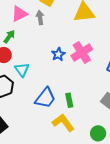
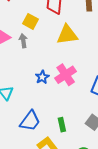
green rectangle: (69, 100) -> (62, 125), moved

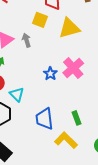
yellow square: (31, 21) -> (40, 20), moved
blue trapezoid: (30, 121) -> (44, 119), turned 145

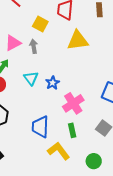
yellow square: (40, 20) -> (40, 24), moved
pink cross: (73, 68) -> (73, 103), moved
cyan triangle: (17, 94) -> (31, 78), moved

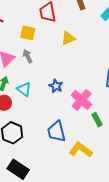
yellow triangle: (78, 40) -> (68, 38), size x0.7
cyan triangle: (31, 78) -> (24, 89), moved
green rectangle: (72, 130) -> (97, 120), moved

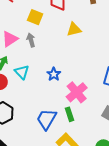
green rectangle: (97, 120) -> (70, 114), moved
blue trapezoid: (56, 131) -> (47, 119), turned 35

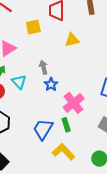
yellow square: (35, 17) -> (33, 27), turned -35
gray arrow: (31, 40) -> (43, 67), moved

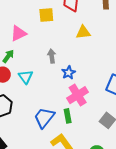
cyan triangle: (19, 82) -> (26, 77), moved
blue star: (51, 84) -> (69, 73), moved

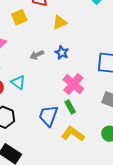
gray arrow: (52, 56) -> (37, 55), turned -88
blue star: (69, 73) -> (62, 53), moved

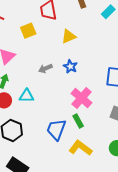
cyan triangle: (18, 82) -> (27, 96), turned -35

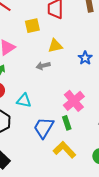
yellow triangle: (69, 36) -> (55, 46), moved
blue star: (70, 66) -> (85, 58), moved
cyan triangle: (27, 96) -> (24, 101), moved

